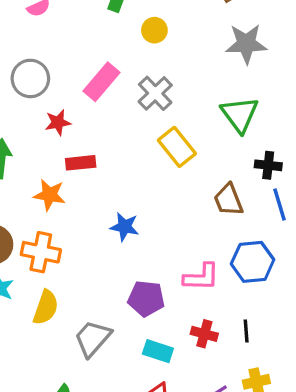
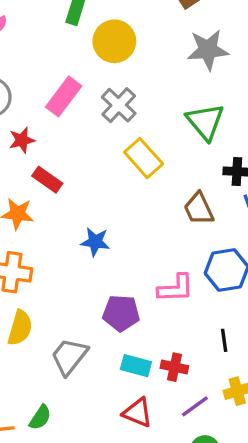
yellow circle: (154, 30) -> (114, 41), size x1.6
red rectangle: (81, 163) -> (47, 180), turned 44
red cross: (204, 334) -> (174, 367), moved

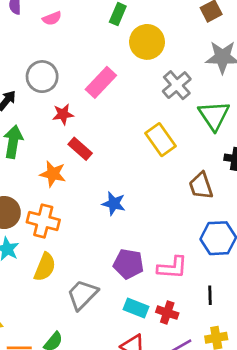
gray cross: (119, 105) -> (177, 85), moved
pink L-shape: (176, 288) -> (172, 268), moved

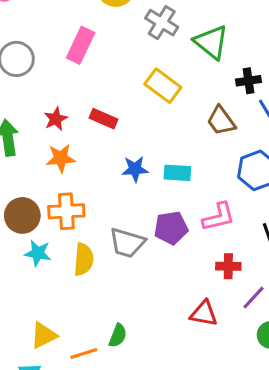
red star: (63, 114) -> (56, 119), moved
red rectangle: (80, 149) -> (104, 119), moved
gray trapezoid: (82, 295) -> (127, 243), moved, turned -100
cyan rectangle: (136, 308) -> (177, 173), moved

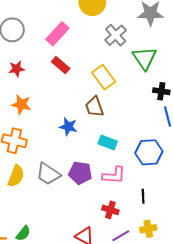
red star: (56, 119) -> (17, 69), moved
red rectangle: (104, 119) -> (61, 65), moved
brown trapezoid: (221, 121) -> (94, 107), moved
cyan rectangle: (177, 173) -> (108, 143), moved

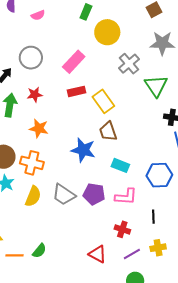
red rectangle: (61, 65) -> (76, 91), turned -54
yellow rectangle: (104, 77) -> (103, 101), moved
blue star: (68, 127) -> (83, 150), size x1.4

